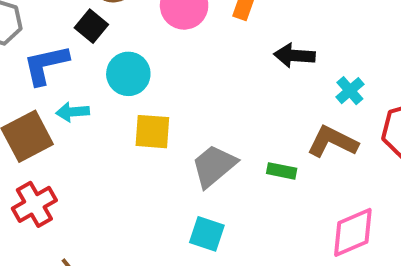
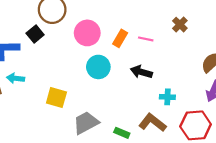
cyan circle: (128, 74) -> (98, 67), moved
cyan cross: (350, 91) -> (167, 97), turned 32

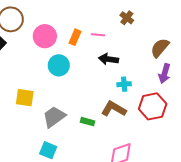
black arrow: (141, 72) -> (108, 59), moved

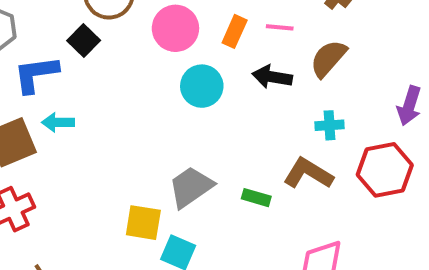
brown semicircle: (160, 48) -> (328, 58), moved
black arrow: (108, 59) -> (272, 77), moved
yellow square: (25, 98) -> (143, 223), moved

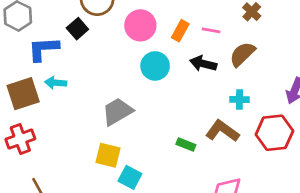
gray trapezoid: (191, 187) -> (117, 111), moved

